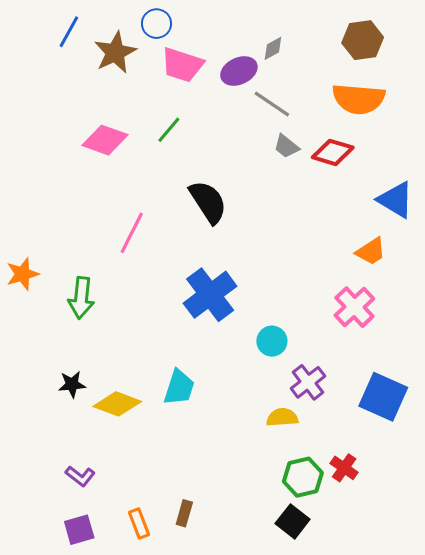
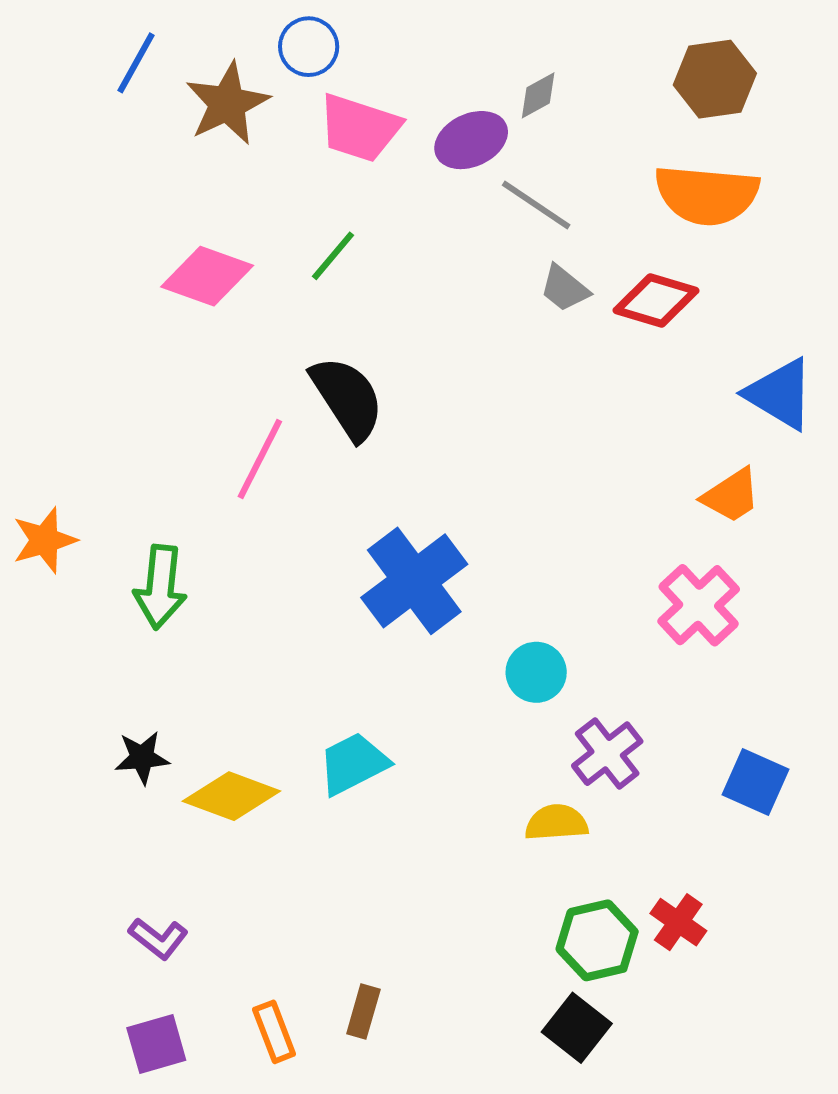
black semicircle: (208, 202) -> (347, 398), moved
cyan trapezoid: (179, 387) -> (353, 764), turned -135
blue square: (383, 397) -> (756, 782), size x0.7

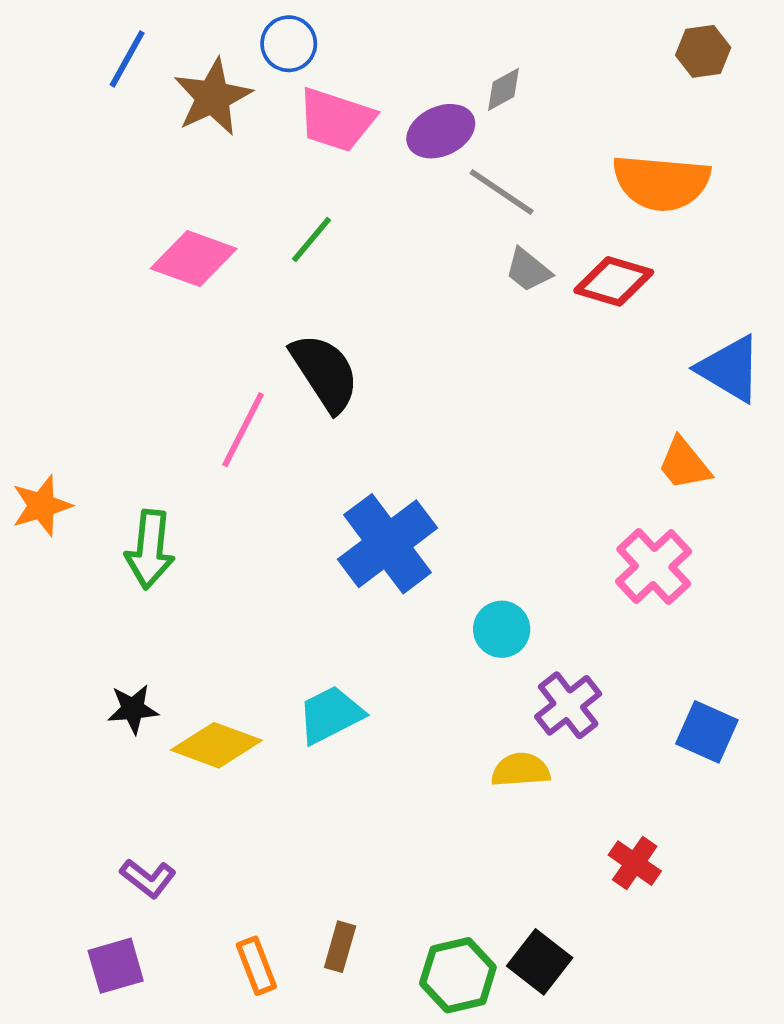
brown hexagon: (715, 79) -> (703, 51), moved, size x0.7
orange trapezoid: (731, 496) -> (684, 464), turned 84
green hexagon: (597, 940) -> (458, 975), moved
purple square: (156, 1044) -> (116, 966), moved

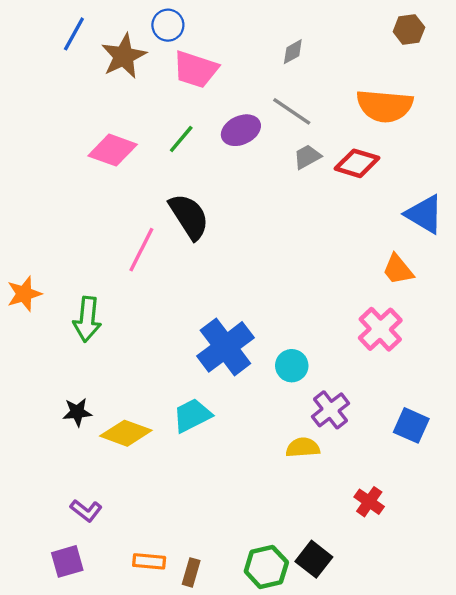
purple ellipse: (441, 131) -> (241, 130), moved
gray trapezoid: (528, 270) -> (307, 157), turned 112
blue cross: (388, 544) -> (225, 347), moved
brown rectangle: (340, 947) -> (191, 572), moved
orange rectangle: (256, 966) -> (149, 561), turned -64

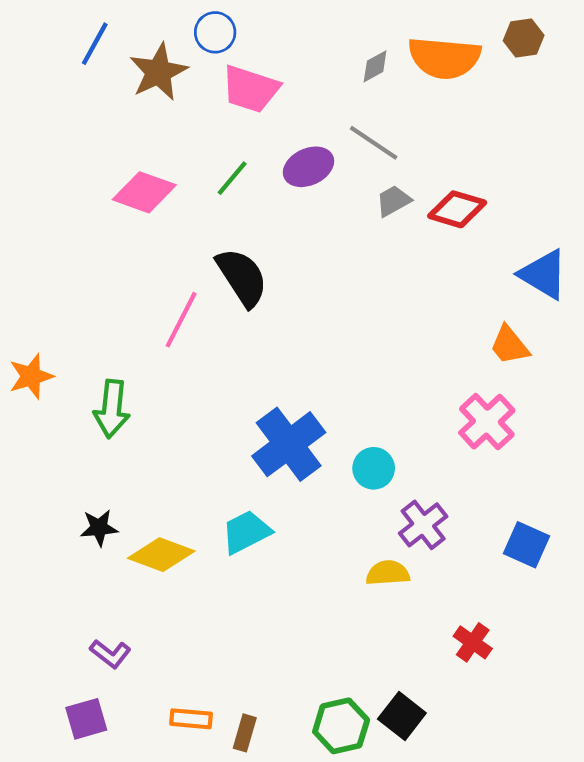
orange semicircle: (385, 106) -> (444, 58), moved

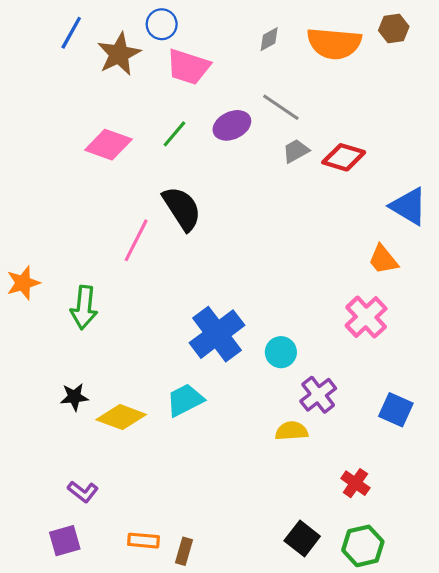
gray diamond: (375, 66) -> (269, 39), moved
green hexagon: (341, 726) -> (363, 546), moved

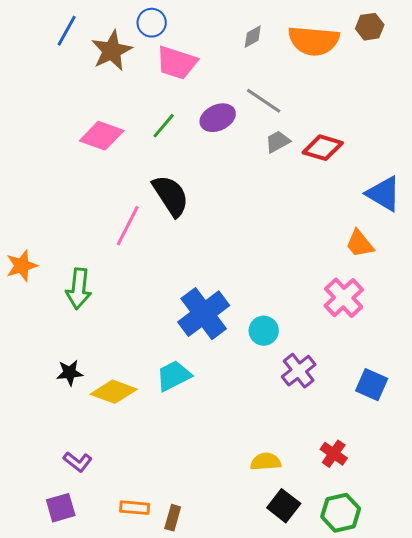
yellow semicircle: (292, 431) -> (266, 462), moved

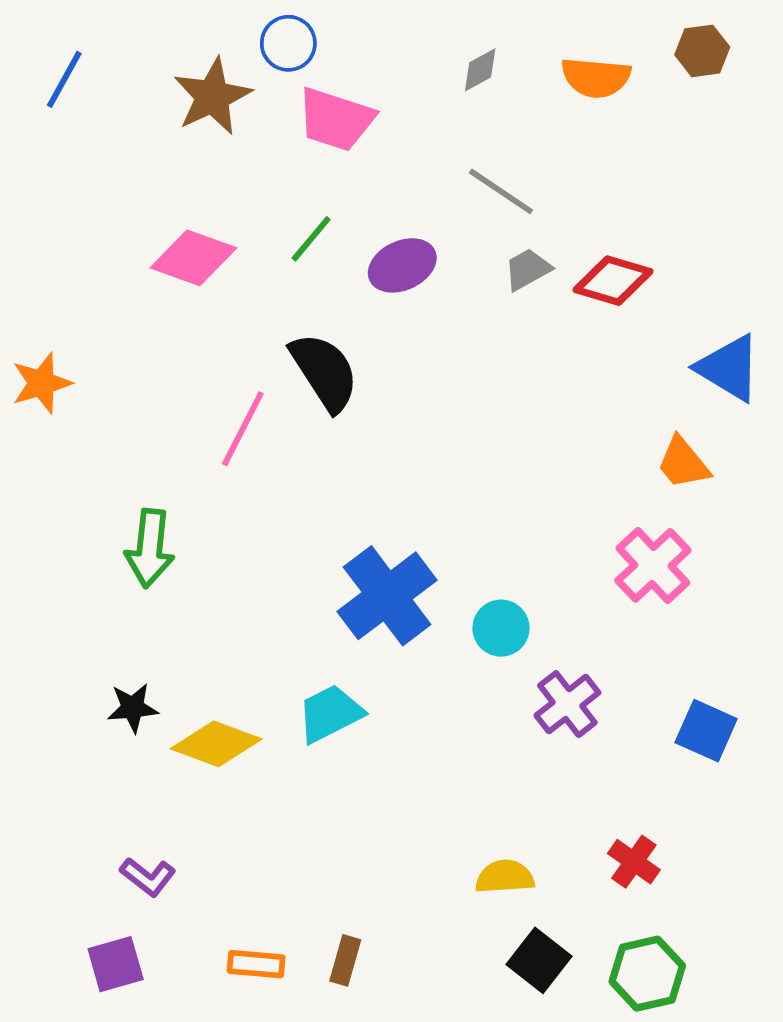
blue line: (67, 31) -> (64, 79), moved
orange semicircle: (314, 41) -> (596, 77), size x0.7
purple ellipse: (218, 118) -> (402, 265), moved
orange star: (22, 266) -> (42, 383), moved
brown rectangle: (173, 518) -> (345, 960), moved

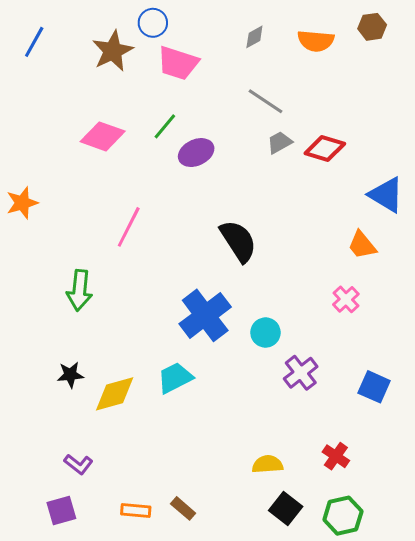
purple ellipse: (402, 265) -> (196, 153), moved
black semicircle: (324, 372) -> (238, 241), moved
pink cross: (653, 565) -> (346, 299), size x0.7
yellow diamond: (216, 744) -> (115, 394), turned -36
brown rectangle: (345, 960) -> (183, 508), turned -65

